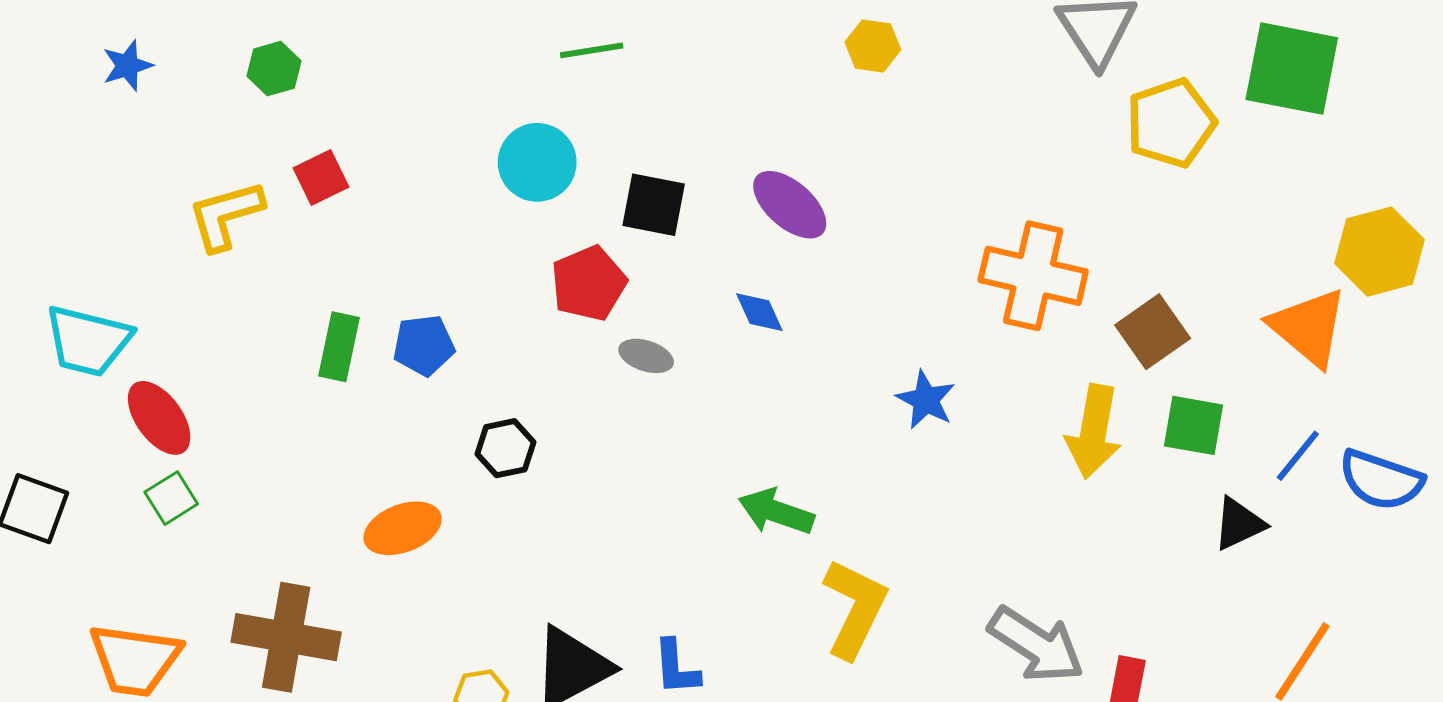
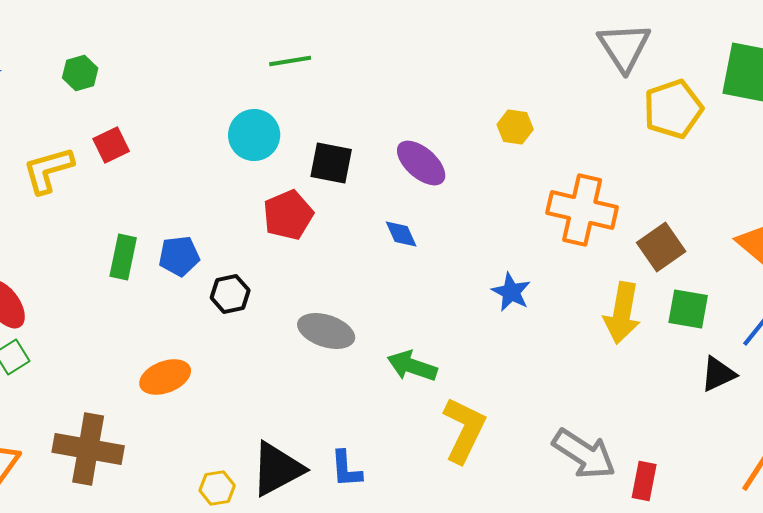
yellow hexagon: (873, 46) -> (515, 127), moved
gray ellipse: (646, 356) -> (326, 331), moved, size x1.6
black hexagon: (505, 448) -> (230, 294), moved

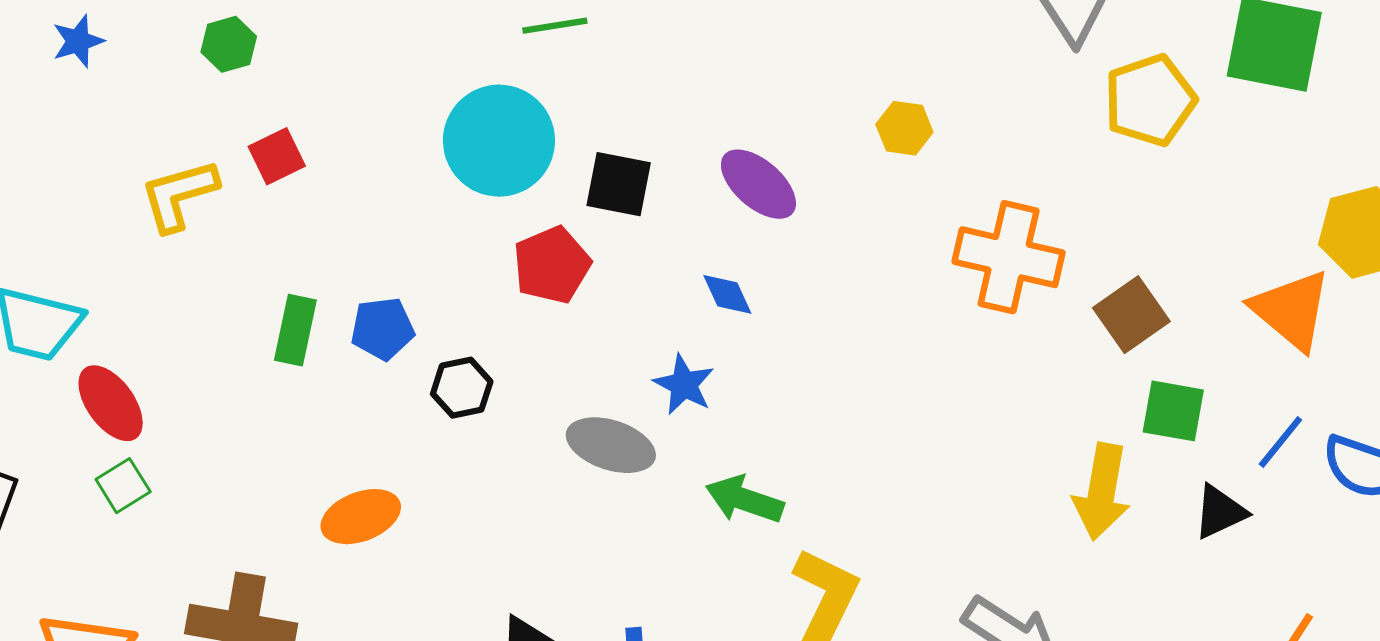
cyan circle: (254, 135) -> (499, 141), size x1.4
blue star: (511, 292) -> (684, 385), moved
yellow arrow: (622, 313) -> (1102, 492), moved

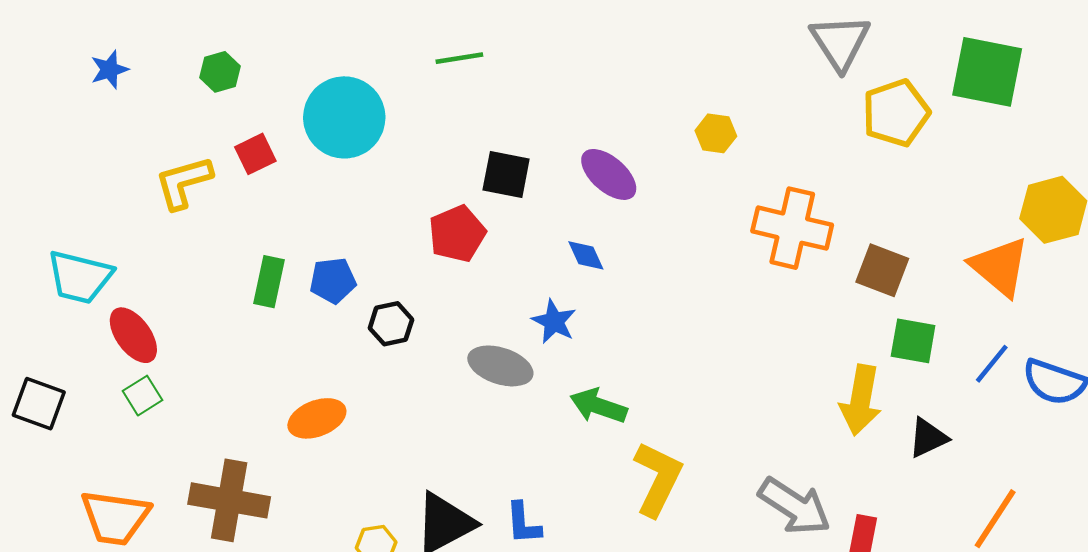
cyan circle: (499, 141) -> (344, 117), moved
brown square: (1131, 315) -> (882, 270), turned -34
black triangle: (1220, 512) -> (928, 438), moved

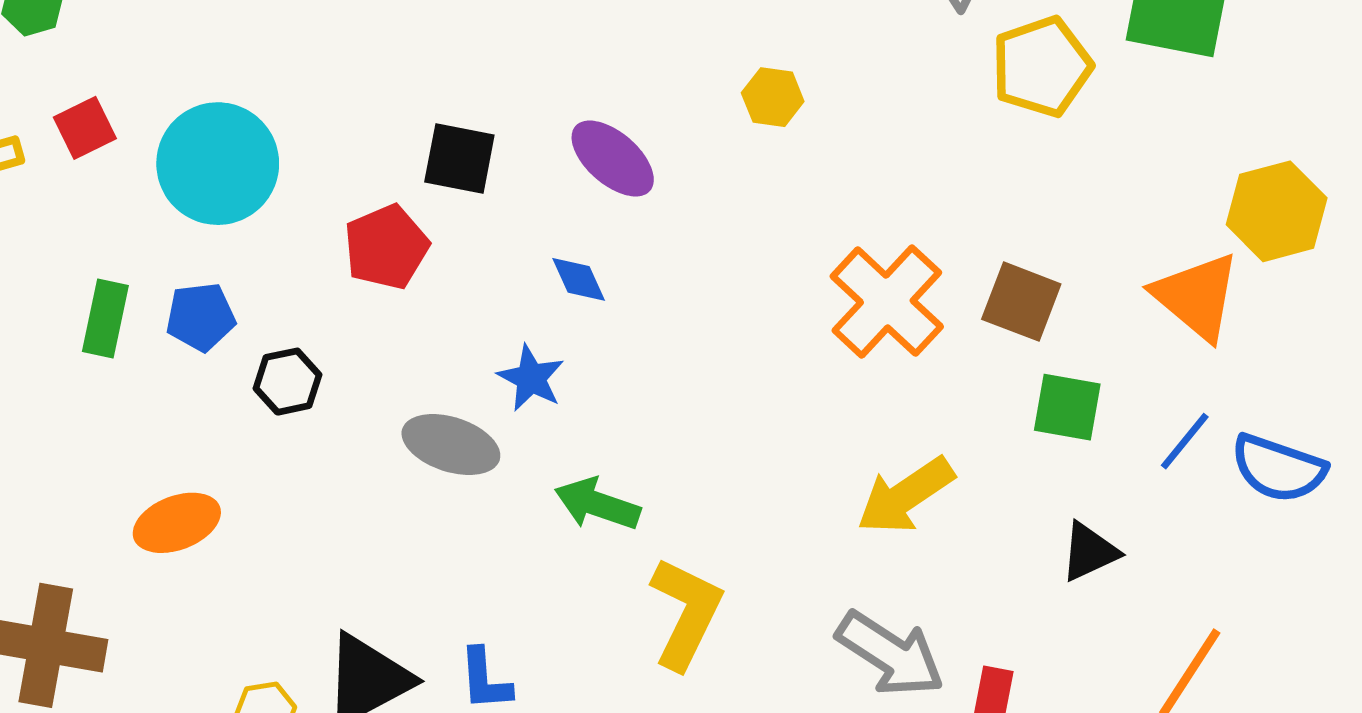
cyan circle: (344, 117) -> (218, 164), moved
orange cross: (792, 228) -> (887, 302), moved, turned 30
yellow arrow: (861, 400) -> (906, 496), moved, turned 46

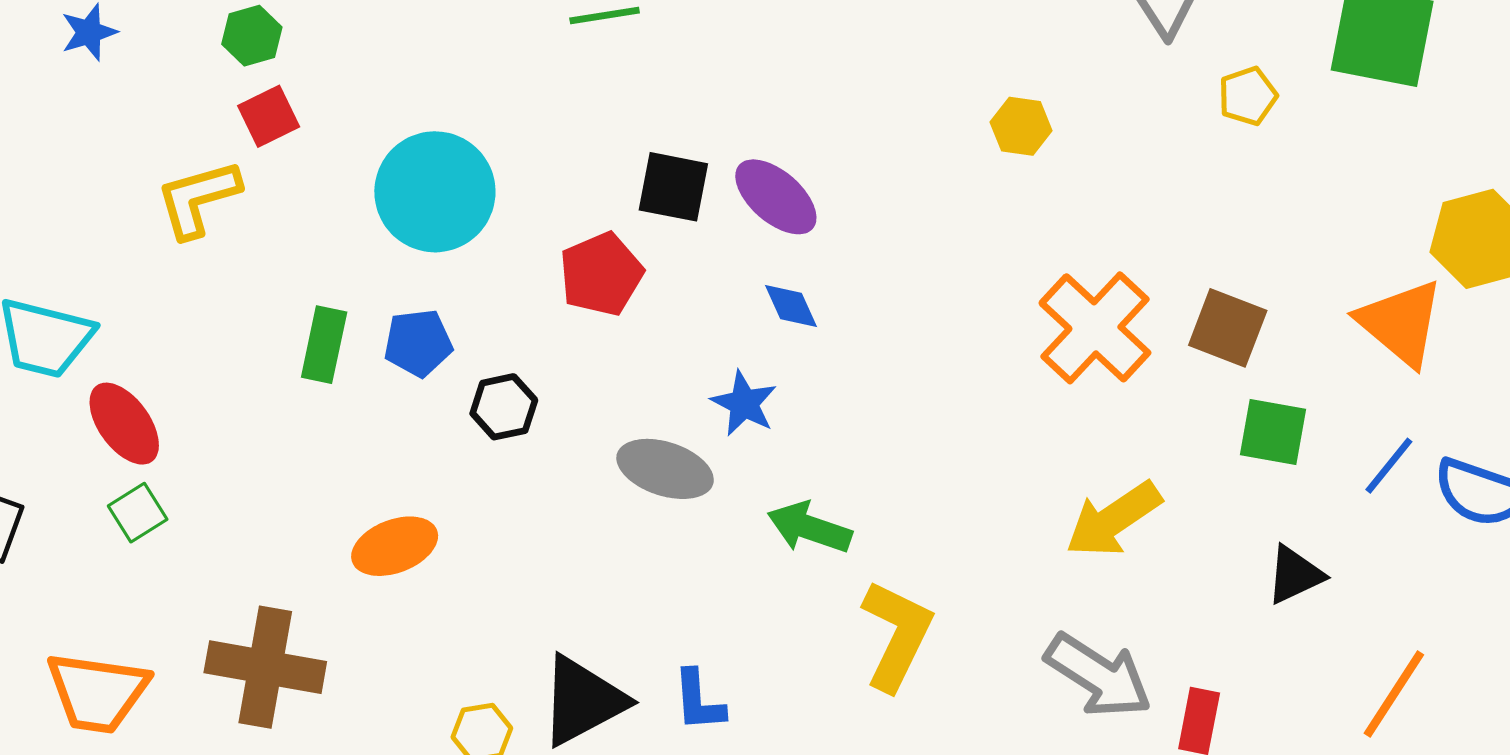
yellow pentagon: (1042, 67) -> (1248, 96), size x0.6
yellow hexagon: (773, 97) -> (1021, 126), moved
red square: (85, 128) -> (269, 116), moved
purple ellipse: (613, 158) -> (776, 197), moved

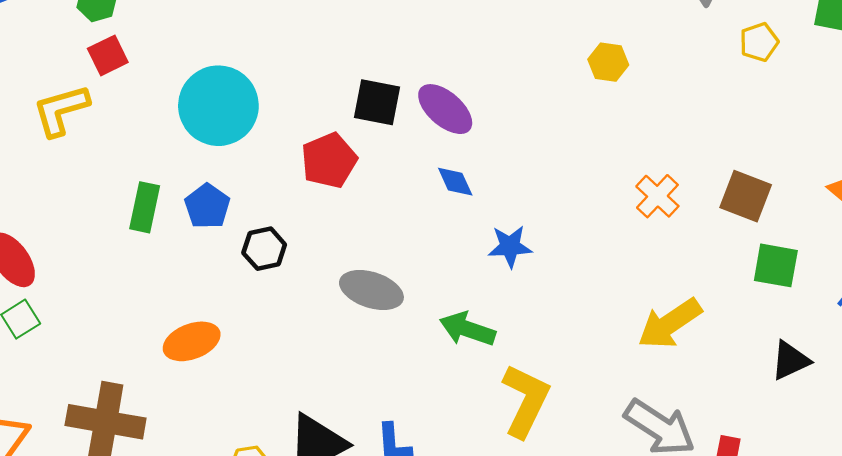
orange cross: (1095, 328) -> (657, 196), size x0.6
blue pentagon: (418, 343) -> (207, 206), turned -30
blue star: (744, 403) -> (510, 246), moved, turned -30

